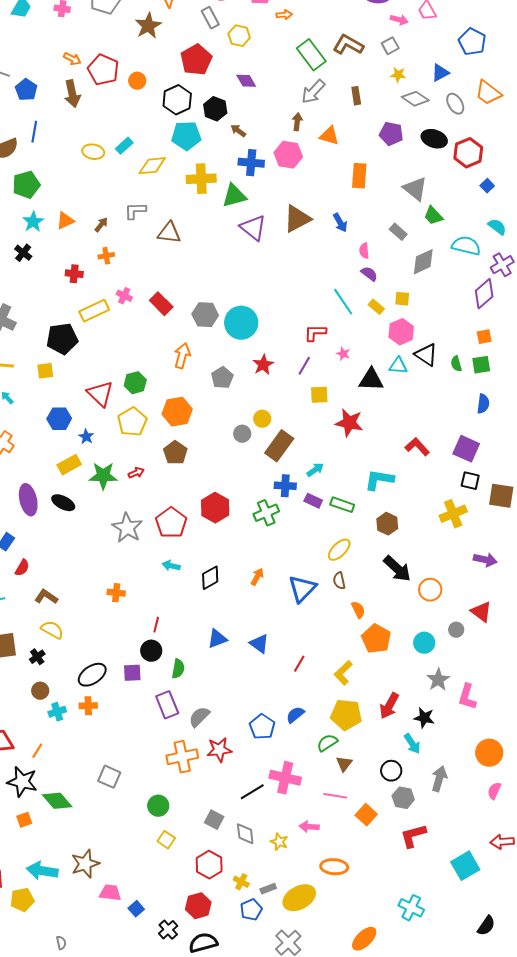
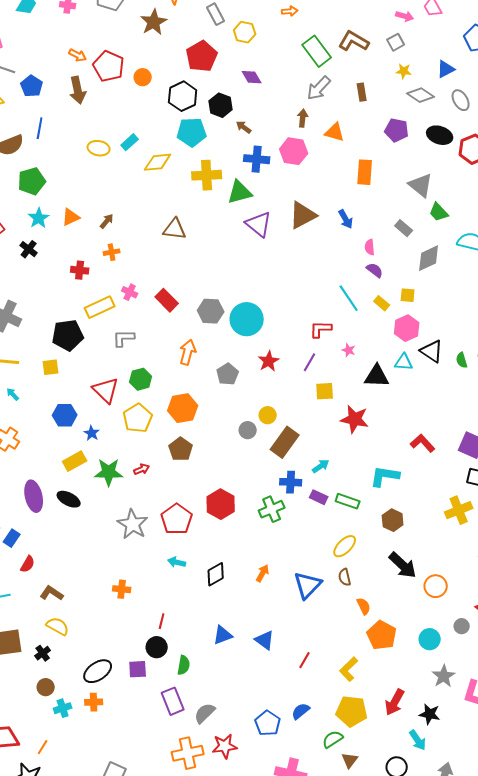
gray L-shape: (135, 211) -> (124, 338), moved

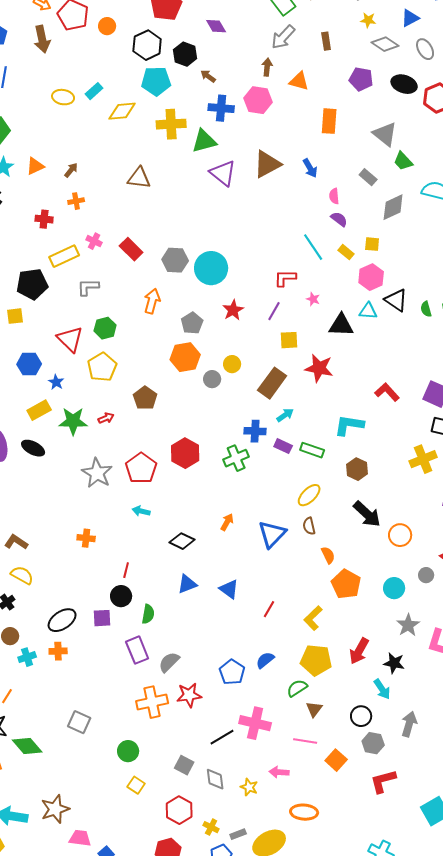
orange hexagon: (183, 408) -> (185, 357), moved
brown rectangle: (285, 442) -> (272, 383), moved
black diamond: (216, 574) -> (182, 541), moved, turned 55

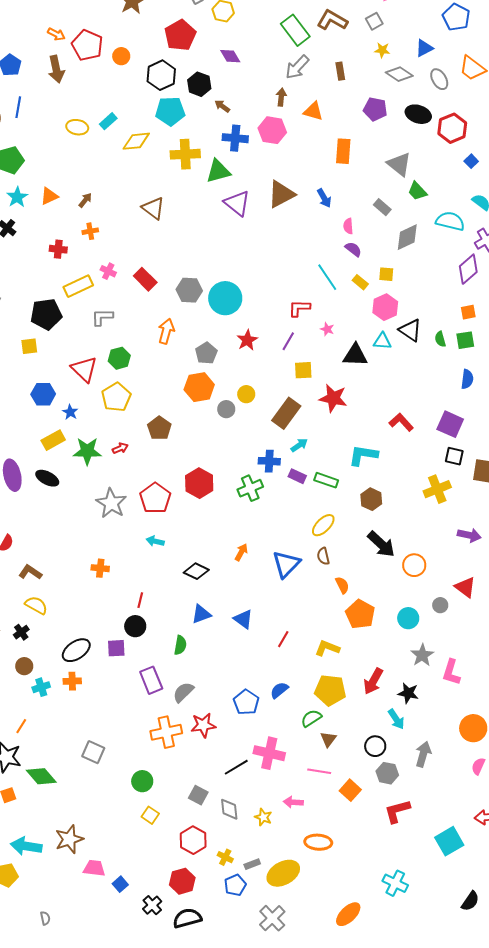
brown triangle: (139, 178) -> (153, 208), turned 30
green semicircle: (148, 614) -> (180, 645), moved
yellow L-shape: (313, 618) -> (327, 648), turned 65

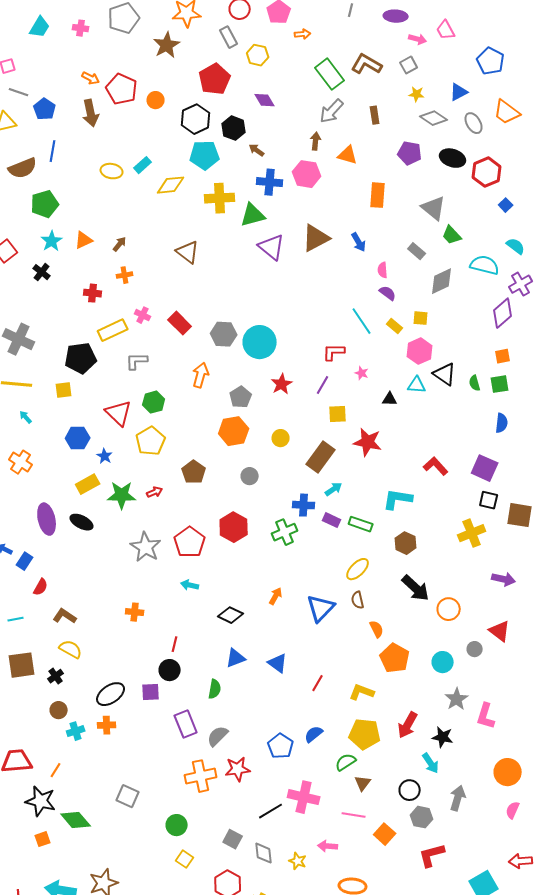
black triangle: (355, 355) -> (390, 399), size x0.6
gray circle: (226, 409) -> (250, 476), moved

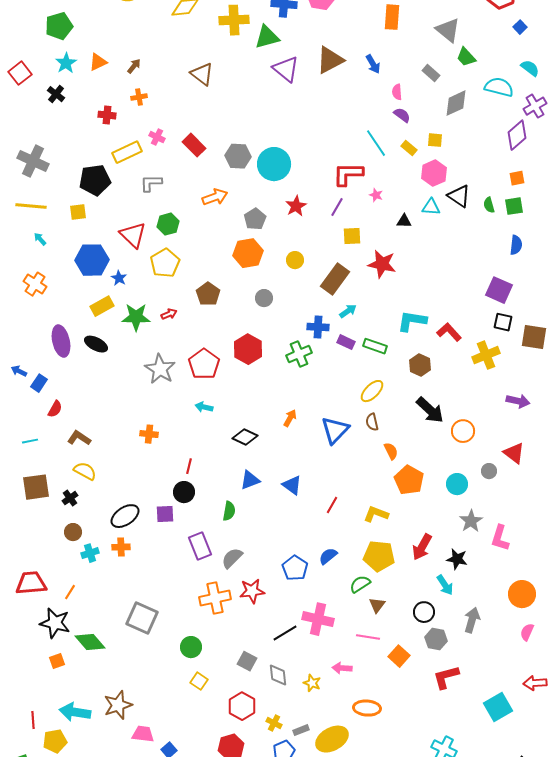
red L-shape: (334, 352) -> (348, 174), size x1.4
orange arrow: (201, 375) -> (215, 197), turned 55
blue hexagon: (78, 438) -> (92, 260), size x1.4
red L-shape: (436, 466) -> (449, 332), moved
gray square: (128, 796) -> (142, 618), size x1.4

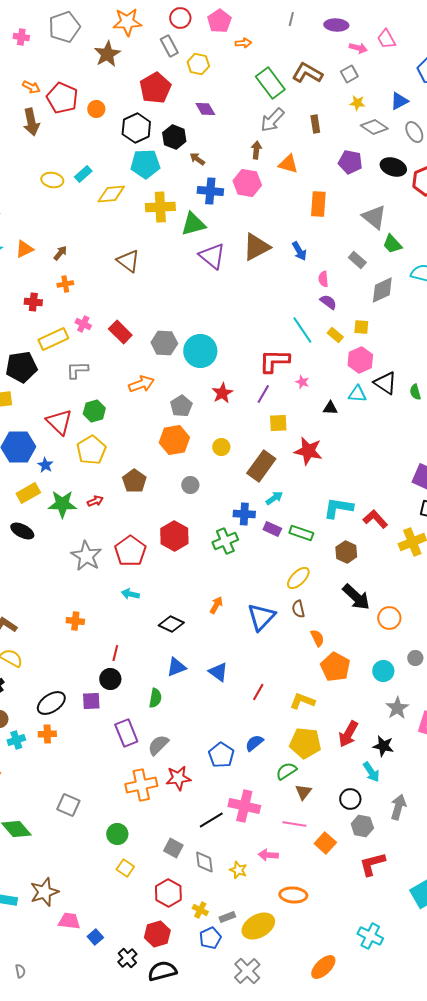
gray square: (142, 618) -> (68, 805), size x0.7

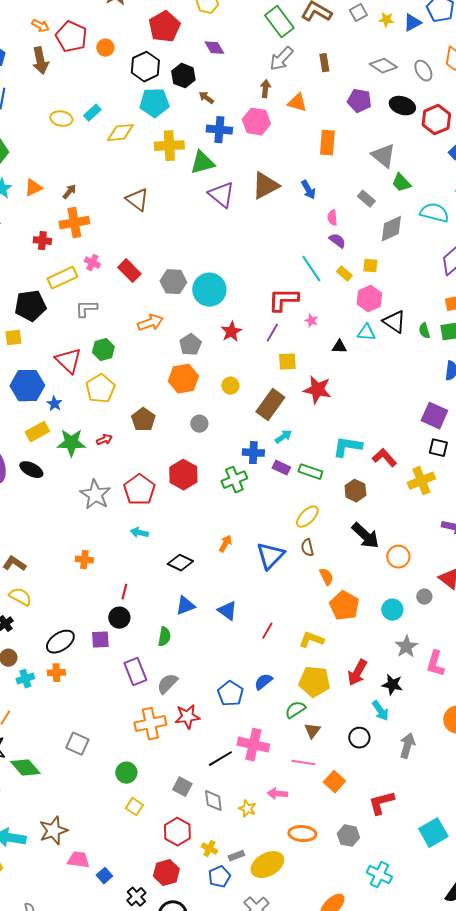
blue triangle: (399, 101) -> (412, 23), moved
yellow star: (357, 103) -> (386, 20), moved
orange cross: (65, 284) -> (74, 223), size x1.8
gray hexagon: (362, 826) -> (348, 836), moved

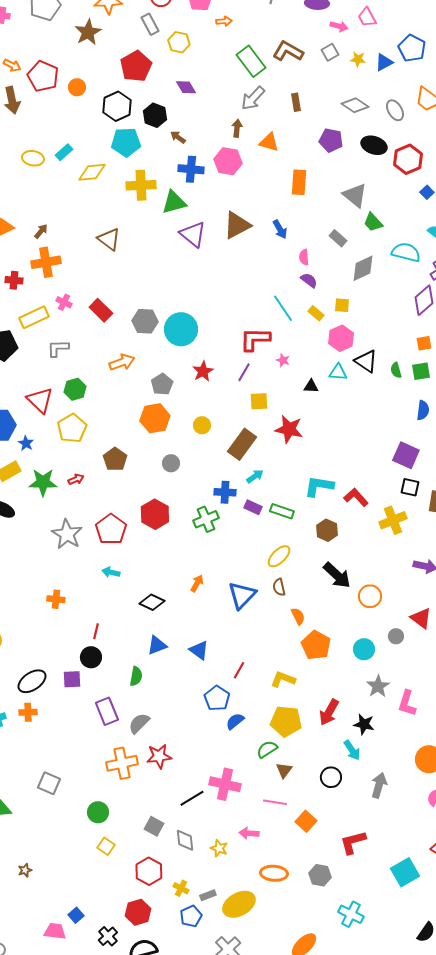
blue pentagon: (230, 694) -> (217, 698), moved
brown star: (53, 831) -> (25, 870), size x0.5
pink trapezoid: (78, 860) -> (55, 931), moved

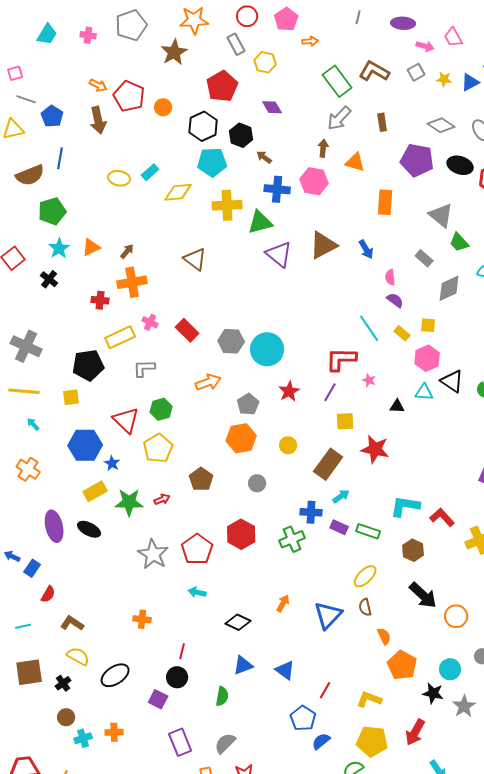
purple pentagon: (331, 140) -> (417, 160), size x1.4
purple square: (72, 679) -> (158, 699), turned 30
black ellipse: (32, 681) -> (115, 675), moved
purple rectangle: (107, 711) -> (180, 742), moved
black star: (364, 724) -> (433, 693), moved

